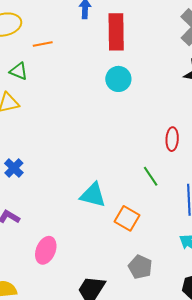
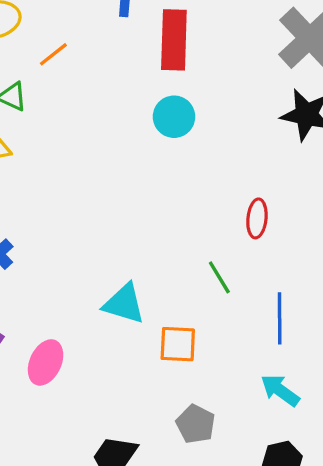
orange line: (43, 44) -> (53, 54), turned -30
orange square: (127, 218) -> (178, 344), turned -30
pink ellipse: (46, 250) -> (46, 362), moved

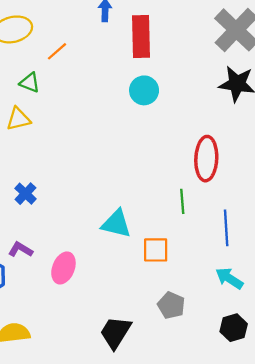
red ellipse: (257, 218) -> (206, 159), size x1.6
green line: (219, 277) -> (182, 201), turned 30

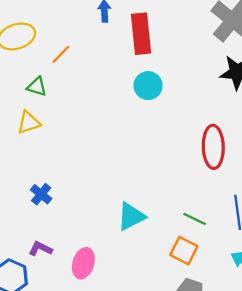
green line: (182, 201) -> (195, 219), moved, turned -55
cyan triangle: (116, 224) -> (131, 216), turned -36
orange square: (156, 250) -> (184, 251), moved, turned 32

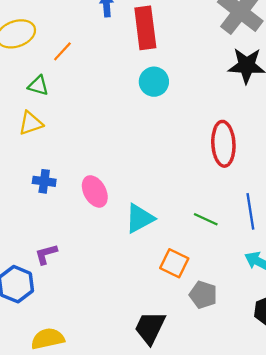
blue cross: (41, 194) -> (44, 181), moved, turned -30
purple L-shape: (40, 249) -> (46, 254), turned -40
orange square: (184, 251) -> (174, 263), moved
pink ellipse: (83, 263) -> (95, 191), moved, turned -44

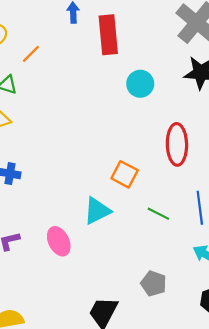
cyan circle: (154, 82) -> (140, 84), moved
pink ellipse: (95, 191) -> (59, 241), moved
orange square: (174, 263) -> (125, 174), moved

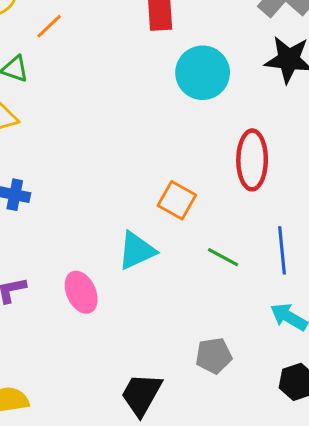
cyan circle: (140, 84) -> (203, 73), size x1.4
gray pentagon: (154, 284) -> (214, 356), turned -30

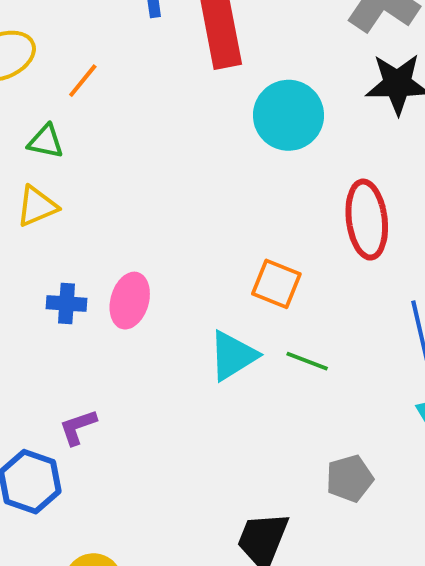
green line: (223, 257) -> (307, 361), moved
pink ellipse: (81, 292) -> (130, 301), moved, turned 48

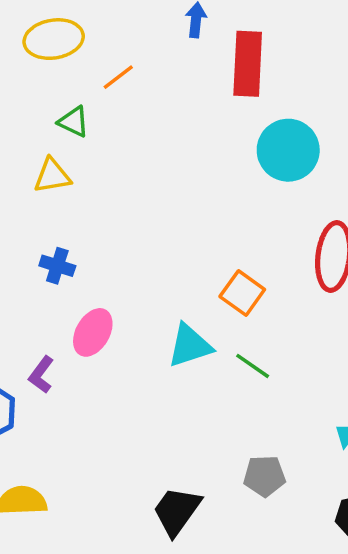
pink ellipse: (130, 301) -> (93, 332), moved
purple L-shape: (78, 427) -> (41, 375), turned -48

